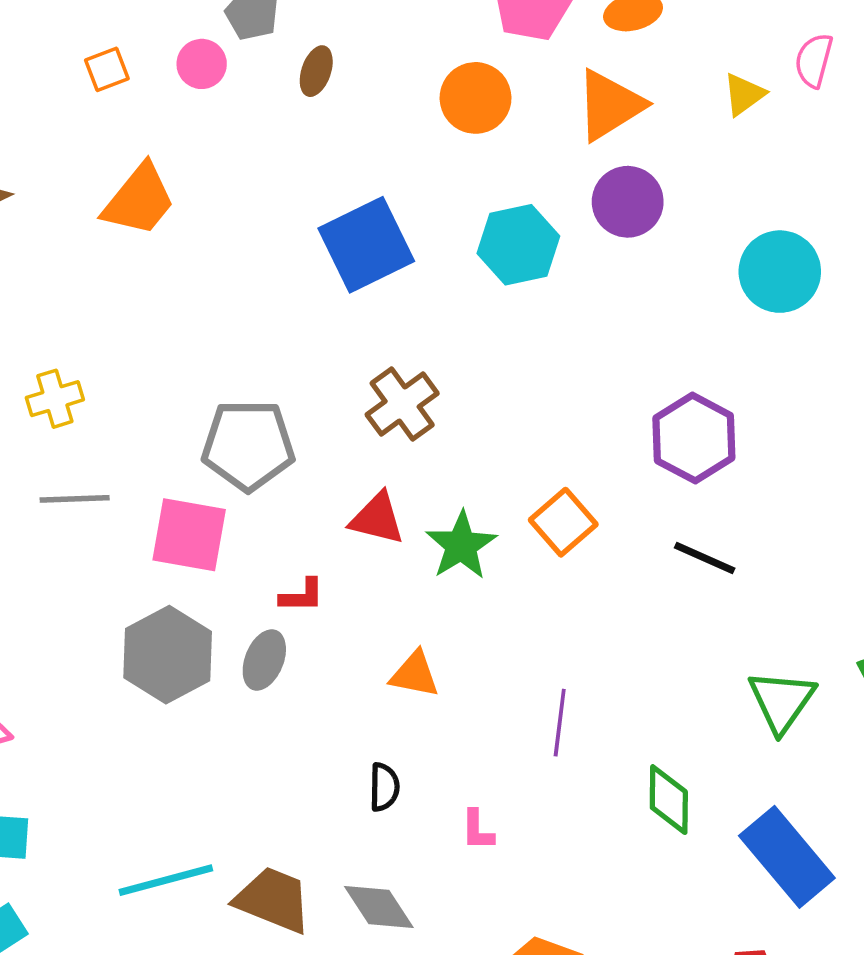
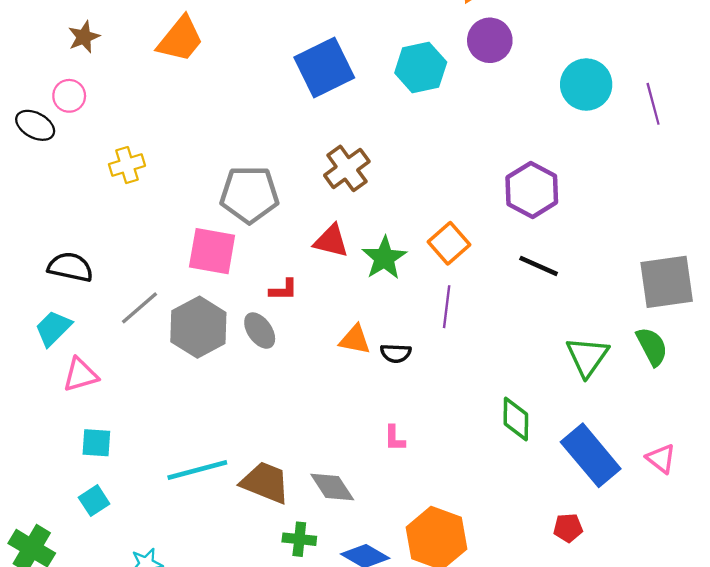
gray line: (75, 499) -> (139, 308), moved, turned -39
gray ellipse: (264, 660) -> (260, 331), turned -57
purple line: (560, 723) -> (447, 307), moved
black semicircle: (384, 787) -> (396, 353), moved, turned 92

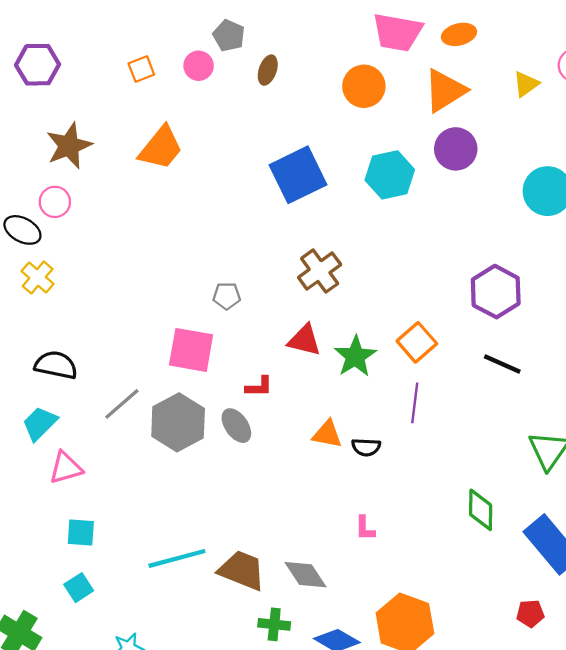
brown star: (84, 37) -> (69, 146), size x1.5
yellow cross: (127, 165) -> (38, 278), moved, turned -32
gray pentagon: (249, 194) -> (227, 296), size x0.5

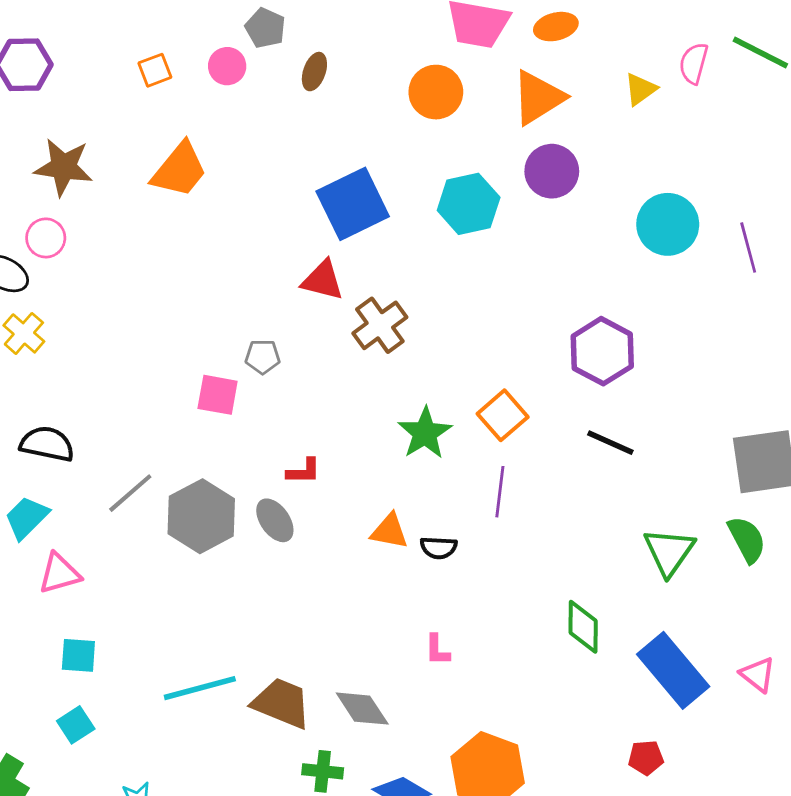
brown star: (69, 146) -> (63, 167), turned 30
red triangle: (304, 340) -> (323, 280), moved
pink square: (191, 350) -> (218, 395), moved, size x0.7

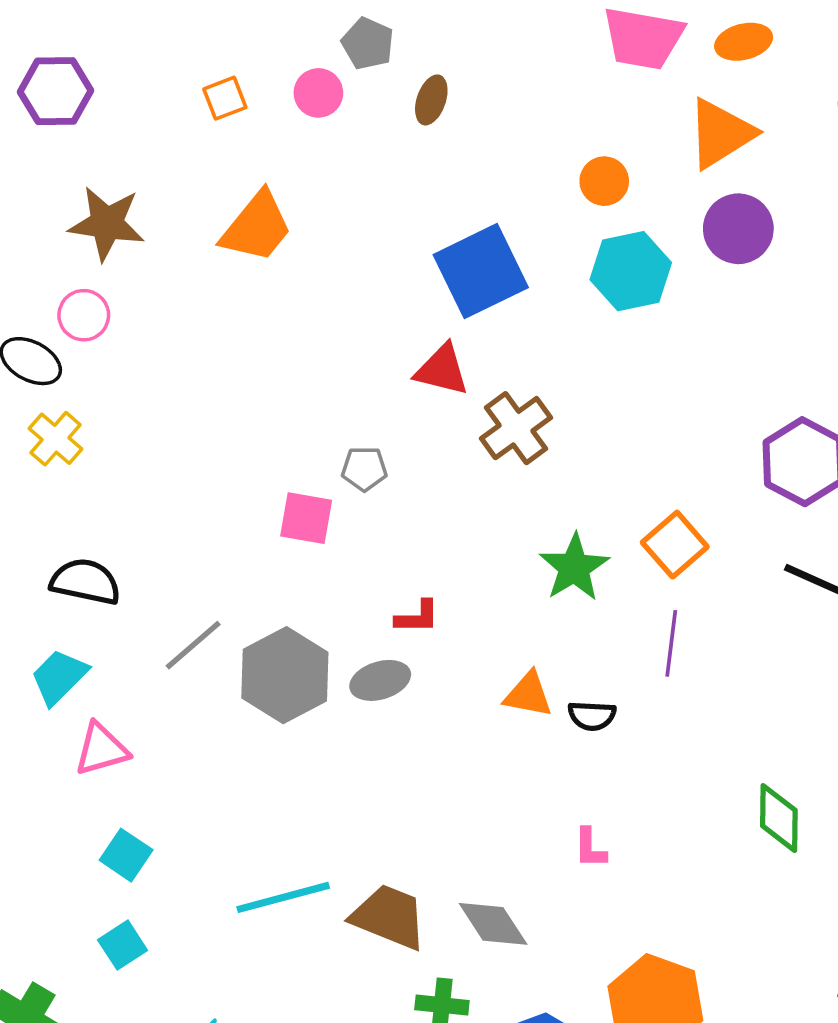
orange circle: (436, 92) -> (604, 181), moved, size x0.7
gray ellipse: (275, 520) -> (380, 680), turned -72
cyan square: (78, 655) -> (126, 855), turned 30

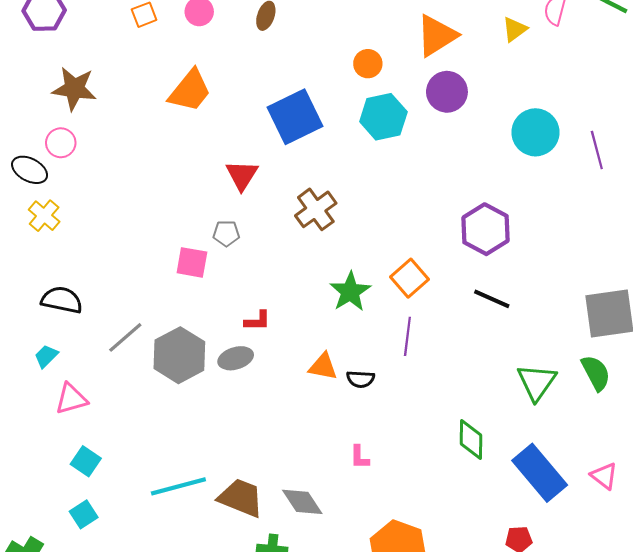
orange trapezoid: (257, 227) -> (190, 91), moved
red triangle: (442, 370) -> (242, 175), moved, turned 48
cyan trapezoid: (59, 677) -> (46, 356), size x0.7

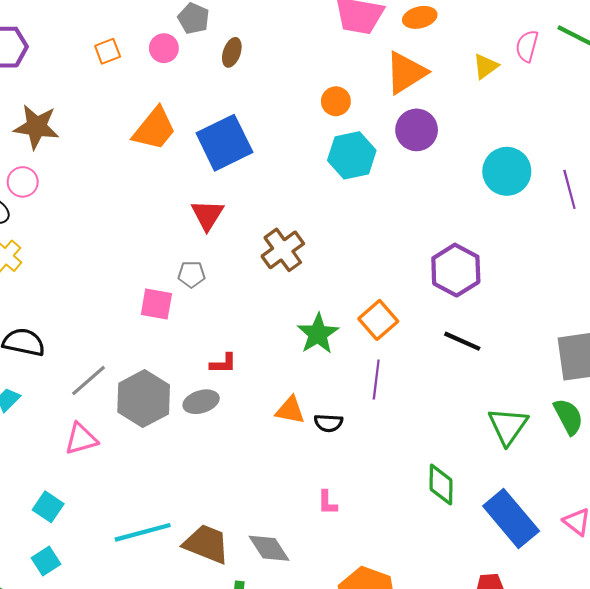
blue square: (295, 117) -> (224, 143), moved
pink triangle: (71, 399) -> (81, 439), moved

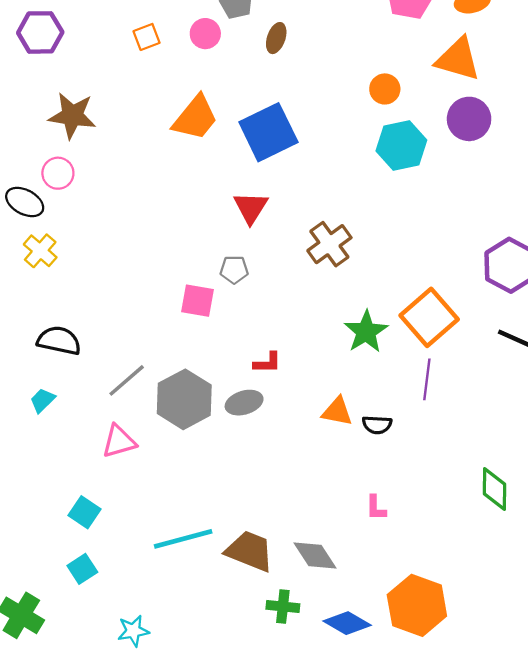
orange triangle: (406, 73) -> (458, 59), turned 48
orange square: (378, 320) -> (429, 317), size x1.4

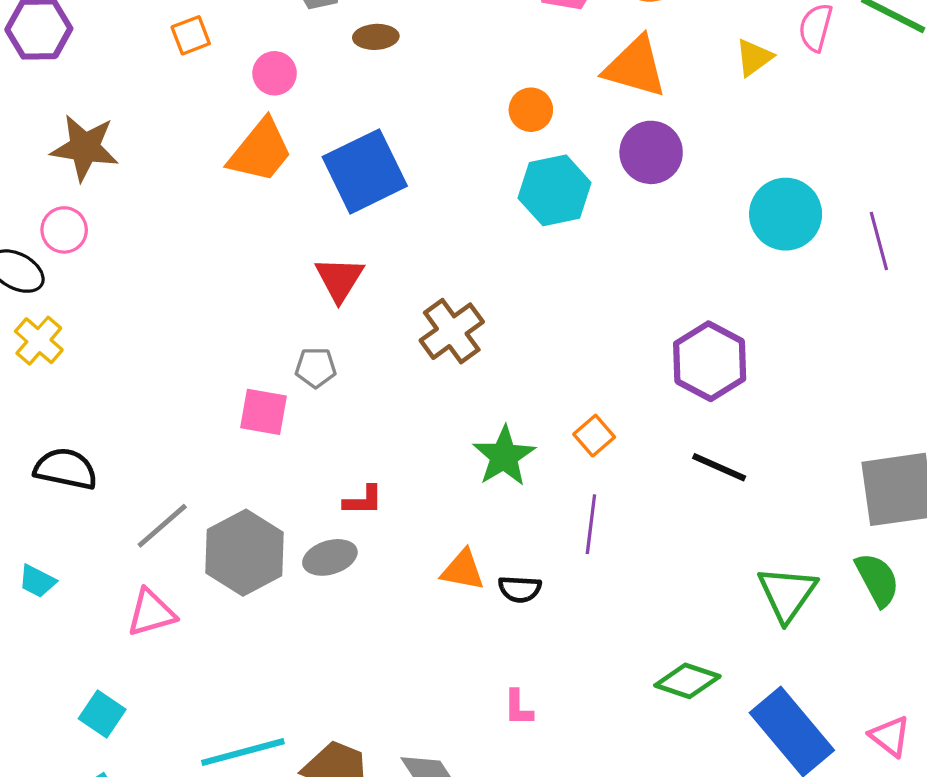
pink circle: (205, 34) -> (275, 73), moved
brown ellipse: (276, 38) -> (376, 37), turned 68
orange square: (429, 317) -> (594, 436), size x0.5
cyan trapezoid: (42, 400) -> (37, 581), moved, turned -108
green diamond: (495, 489) -> (687, 681), turned -72

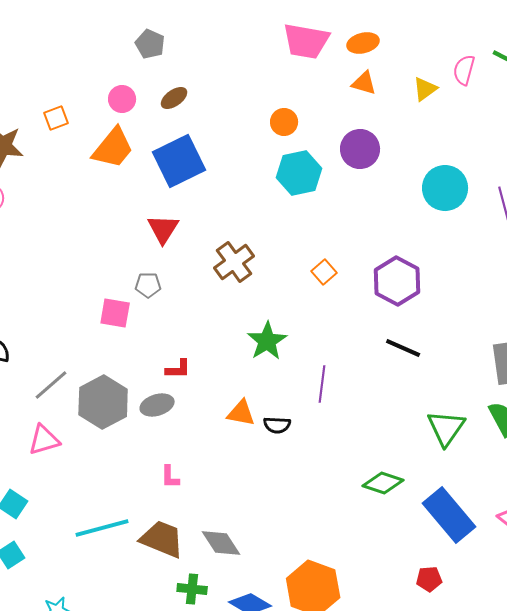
orange square: (191, 35) -> (56, 118), moved
brown ellipse: (376, 37) -> (174, 98), moved, turned -32
orange triangle: (635, 67) -> (364, 83), moved, size x0.6
orange square: (594, 436) -> (324, 272), moved
pink L-shape: (518, 708) -> (170, 477), moved

